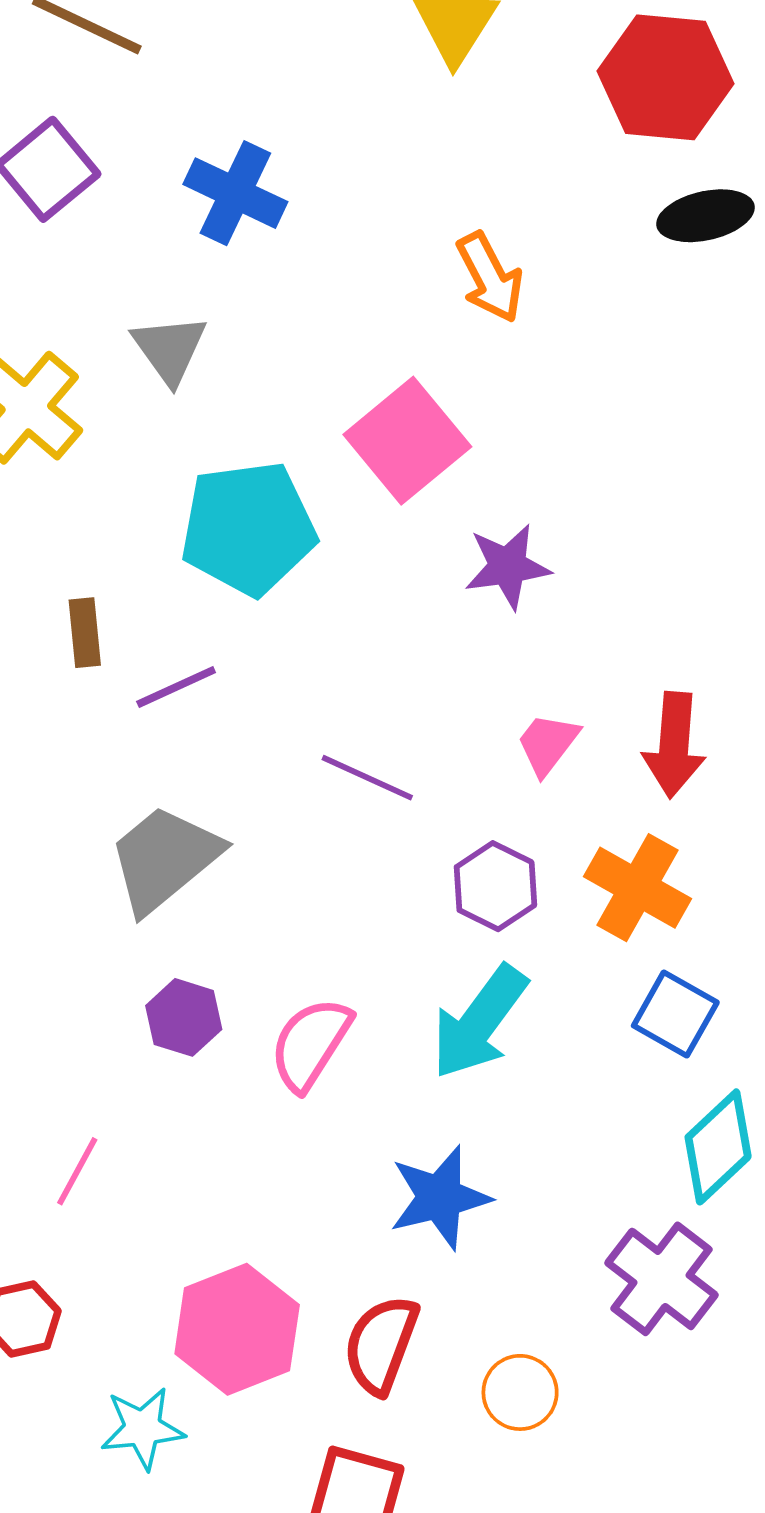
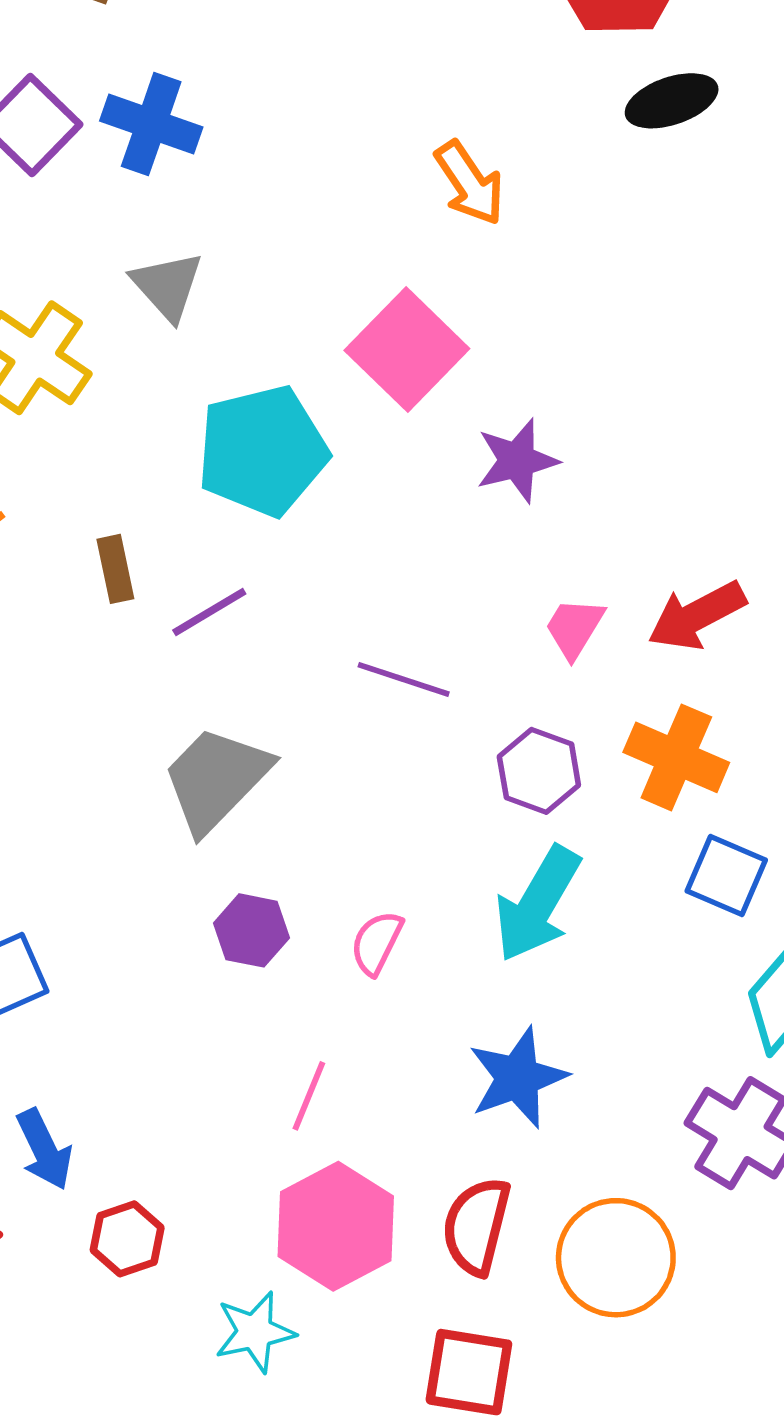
blue cross: (235, 193) -> (151, 124), moved
red arrow: (674, 745) -> (697, 616), turned 64
pink semicircle: (310, 1044) -> (377, 943), size x0.7
pink line: (77, 1171) -> (309, 1096), moved
orange circle: (520, 1392) -> (616, 1258), size x1.6

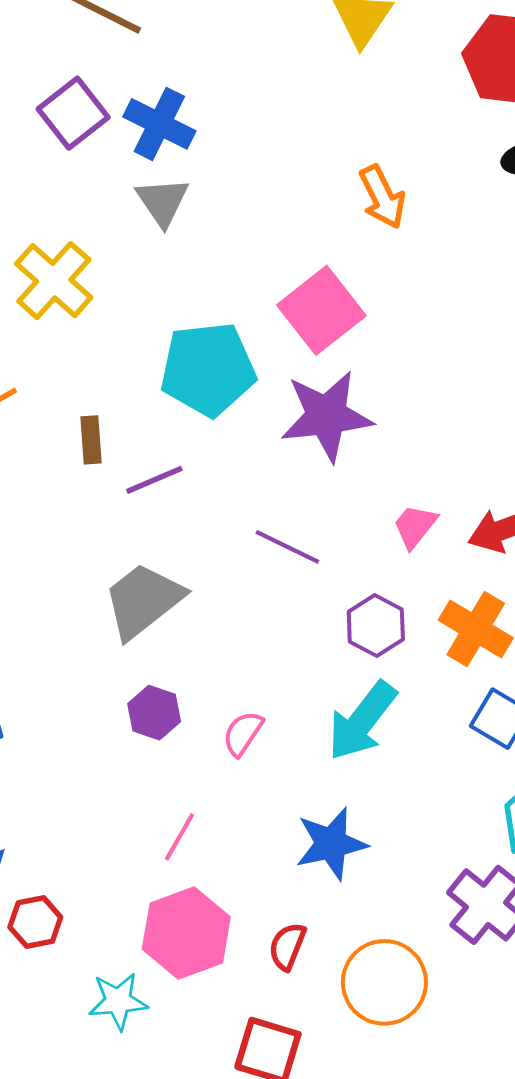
gray triangle: (167, 286) -> (162, 202), moved
purple star: (517, 461) -> (327, 416), moved, size x1.5
red semicircle: (476, 1226) -> (287, 946), size x0.7

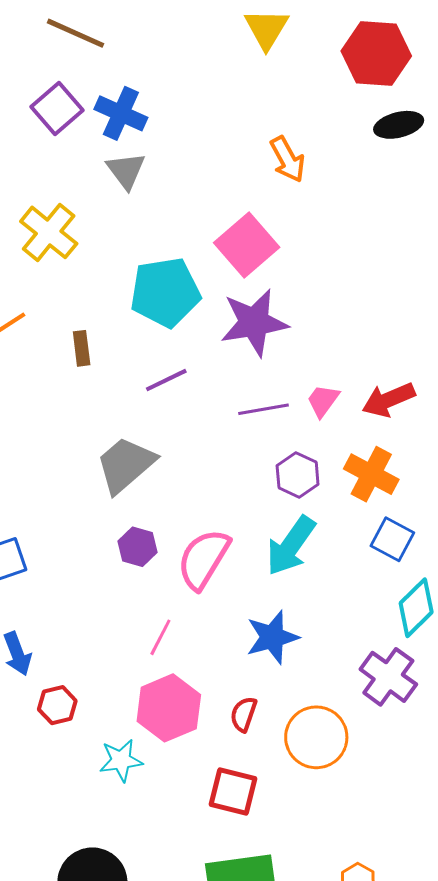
purple line: (154, 480) -> (166, 380), moved
purple line: (287, 547) -> (263, 409), moved, turned -33
pink semicircle: (243, 733) -> (203, 559), size x1.8

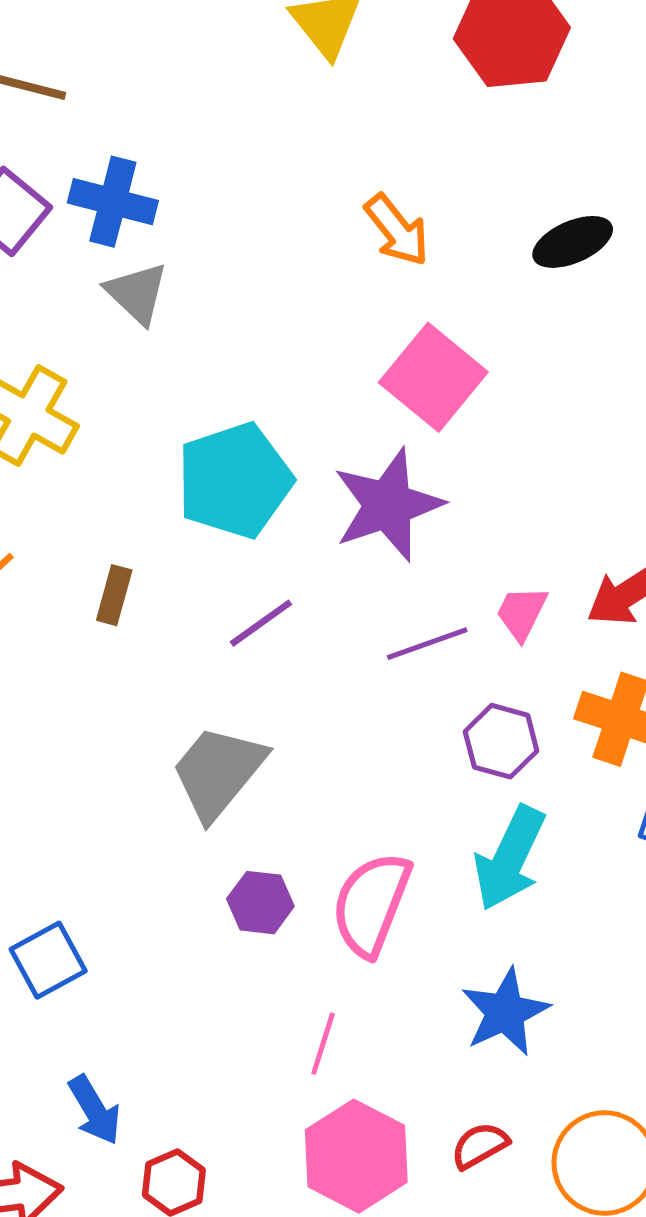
black ellipse: (399, 125) -> (573, 242), moved
pink square: (247, 245) -> (433, 377), moved
brown rectangle: (82, 348) -> (114, 595), turned 32
red semicircle: (244, 714) -> (480, 1146), turned 51

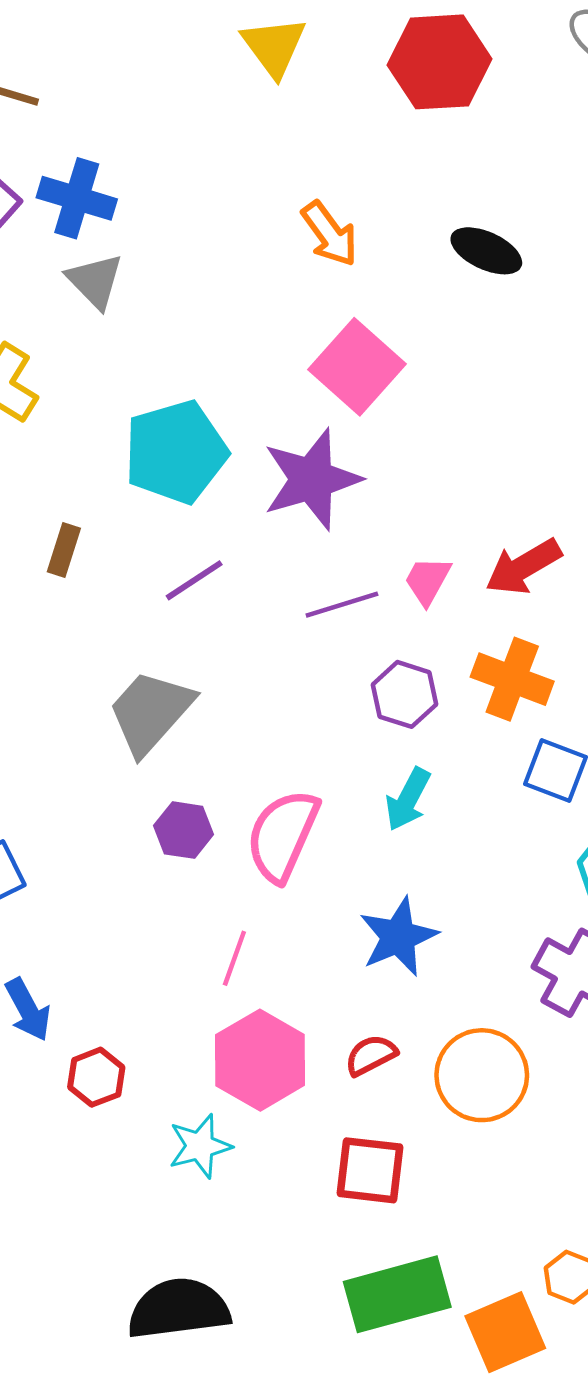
black ellipse: (573, 242) -> (486, 251), turned 46
cyan arrow: (510, 858) -> (408, 799), size x0.7

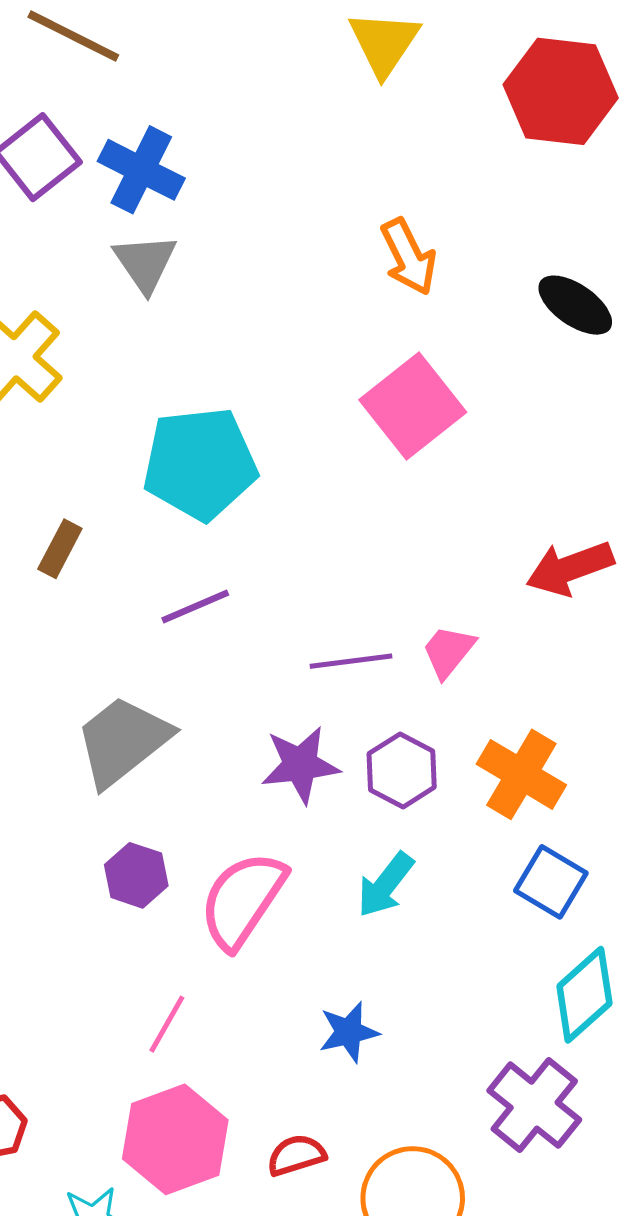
purple star: (312, 479) -> (300, 765), moved, size x0.7
red arrow: (523, 567) -> (570, 568), moved
blue star: (398, 937) -> (349, 1032), size x0.7

